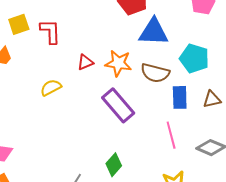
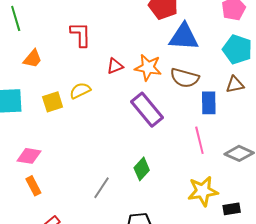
yellow square: (19, 24) -> (53, 102), moved
cyan pentagon: (194, 58) -> (237, 49), moved
brown triangle: (212, 99) -> (235, 85), moved

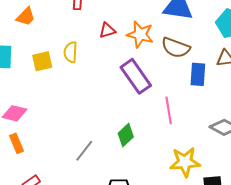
yellow semicircle: (80, 91) -> (71, 52), turned -65
pink line: (199, 140) -> (169, 110), moved

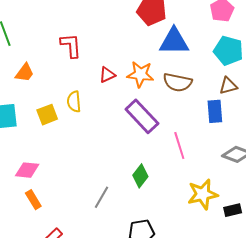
blue rectangle: (198, 74) -> (215, 111), moved

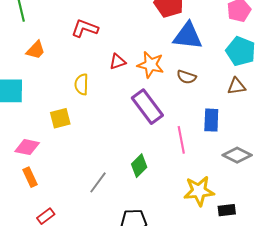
red L-shape: (71, 46) -> (85, 28), turned -72
brown semicircle: (177, 82) -> (187, 77), size x0.7
blue rectangle: (215, 111) -> (211, 120), moved
yellow square: (47, 115) -> (60, 118), moved

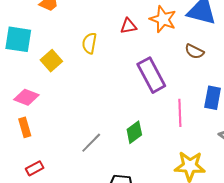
orange star: (151, 65) -> (163, 19), moved
yellow square: (60, 118) -> (51, 61), moved, turned -35

